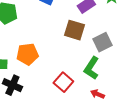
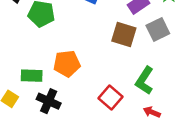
gray square: (102, 42) -> (158, 30), moved

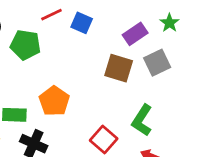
orange pentagon: (67, 64) -> (54, 101), turned -30

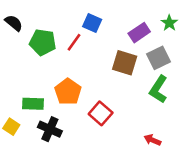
red line: (51, 15) -> (74, 42), moved, turned -30
green L-shape: (142, 120) -> (158, 89), moved
red square: (104, 139) -> (101, 113), moved

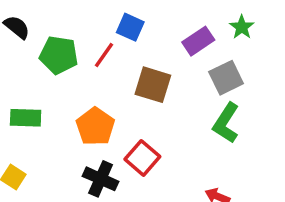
brown square: (125, 63) -> (153, 85), moved
green rectangle: (33, 104) -> (26, 118), moved
black cross: (50, 129) -> (101, 179), moved

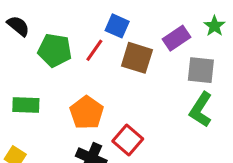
gray square: (226, 78) -> (201, 70), turned 32
brown square: (153, 85) -> (137, 58), moved

